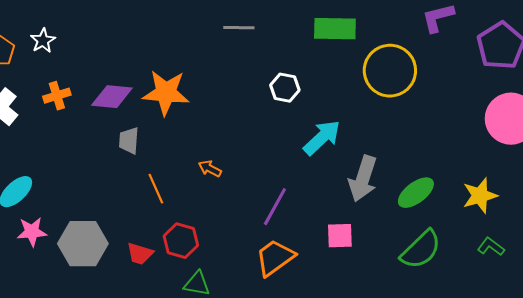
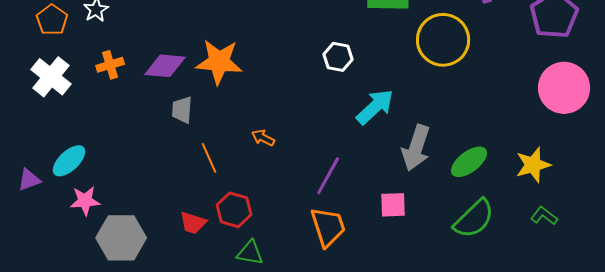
gray hexagon: (83, 244) -> (121, 238), moved
orange trapezoid: (275, 258) -> (328, 227), turned 108

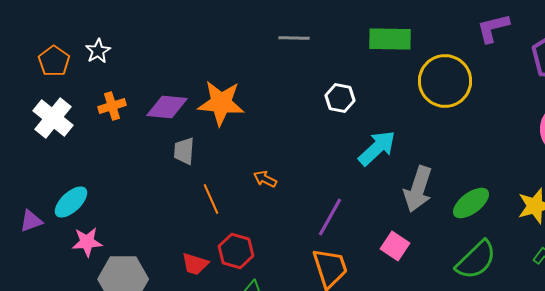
pink square: (393, 205) -> (395, 246), turned 36

